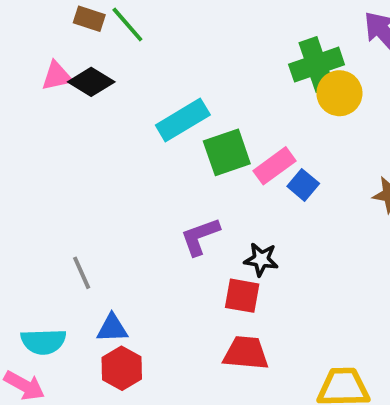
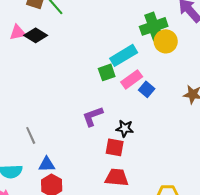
cyan rectangle: (183, 120) -> (124, 55), moved
green square: (227, 152) -> (107, 72), size x0.7

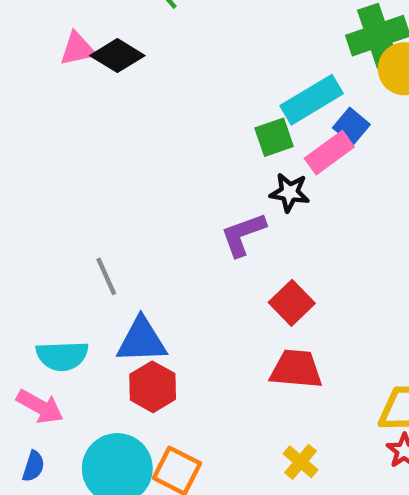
blue square: (147, 89) -> (351, 126), moved
black star: (125, 128) -> (290, 192), moved
red square: (115, 147) -> (292, 303), turned 36
blue triangle: (47, 164) -> (142, 340), size x1.4

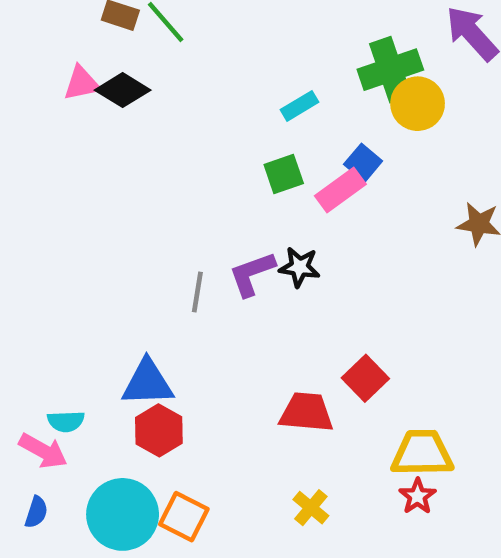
cyan rectangle: (312, 100) -> (300, 106), moved, size x0.6
black star: (290, 192) -> (300, 267), moved
gray line: (106, 276) -> (197, 292), moved, turned 33
red square: (292, 303) -> (365, 378), moved
cyan semicircle: (62, 356) -> (66, 421), moved, size x0.7

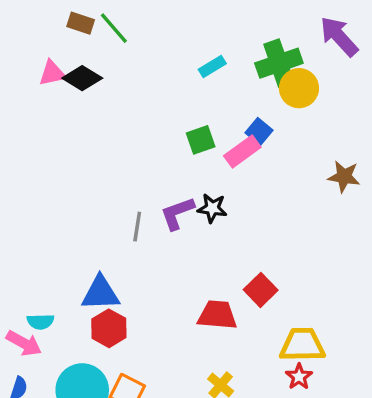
cyan rectangle: (300, 106) -> (212, 66), moved

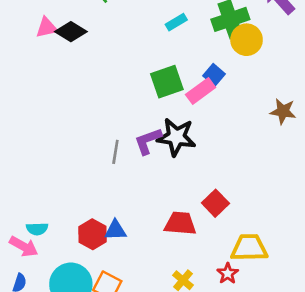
green square: (201, 140) -> (167, 82), size x1.4
black star: (212, 208) -> (176, 137), size x1.6
blue triangle: (101, 293) -> (115, 230), moved, size x0.7
red star: (299, 377) -> (228, 273), moved

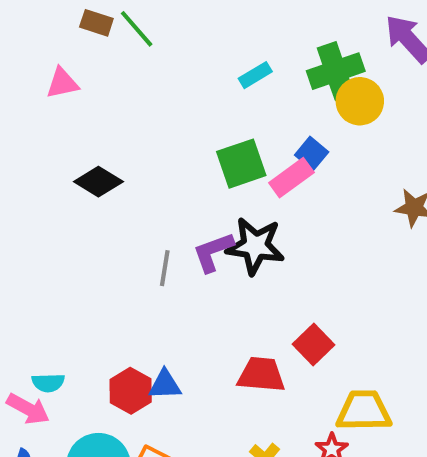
black diamond: (71, 32) -> (98, 182), moved

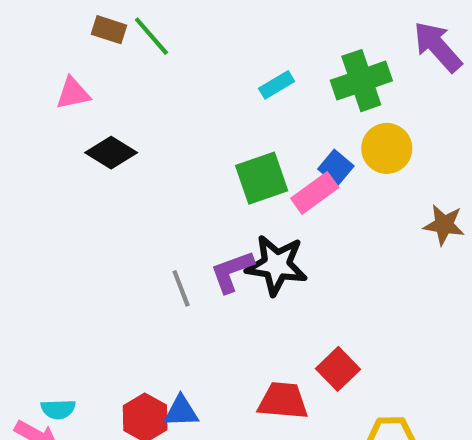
yellow circle: (360, 101) -> (387, 148), moved
black diamond: (98, 182) -> (111, 153), moved
gray line: (165, 268) -> (181, 288), turned -30

